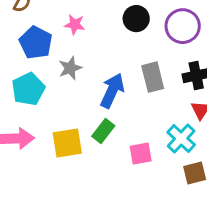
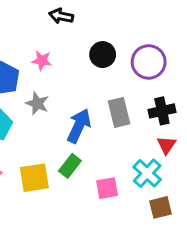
gray star: (70, 68) -> (37, 104), turned -30

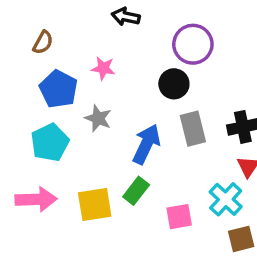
black circle: (103, 55) -> (174, 84), moved
purple circle: (149, 62) -> (193, 44), moved

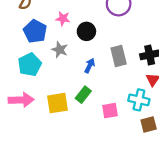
black circle: (174, 84) -> (86, 31), moved
blue arrow: (146, 144) -> (90, 66), size x0.6
cyan cross: (226, 199) -> (139, 100), turned -30

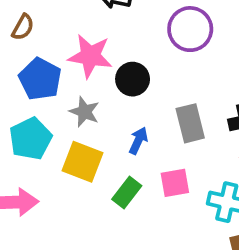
pink star: (63, 19) -> (90, 56), size x1.6
yellow square: (58, 103) -> (83, 162), moved, turned 30
pink square: (110, 111) -> (175, 183), moved

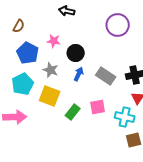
purple circle: (190, 29) -> (118, 25), moved
pink star: (90, 56) -> (54, 41), size x0.6
gray rectangle: (190, 123) -> (106, 76), turned -42
blue arrow: (138, 141) -> (79, 74), moved

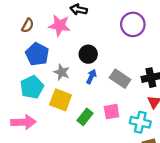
pink star: (54, 41) -> (60, 25), moved, size x1.5

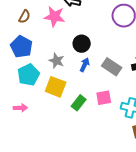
blue pentagon: (37, 54) -> (21, 47), moved
pink arrow: (23, 122) -> (20, 108), size x0.6

